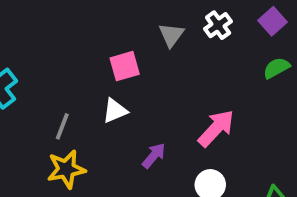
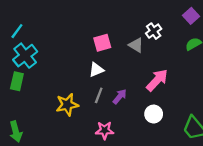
white cross: (218, 25) -> (154, 31), moved
gray triangle: (171, 35) -> (136, 45), moved, turned -35
gray line: (62, 126) -> (99, 95), moved

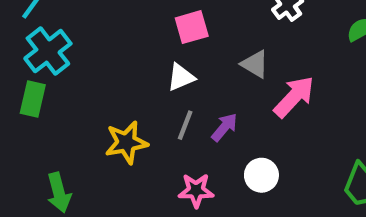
gray triangle: (136, 45) -> (255, 64), moved
white circle: (154, 114) -> (261, 175), moved
green arrow: (16, 132) -> (59, 193), moved

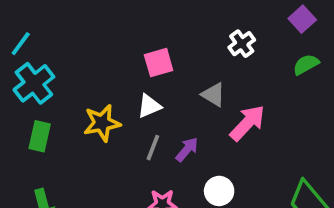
green rectangle: (33, 99) -> (40, 136), moved
yellow star: (126, 143) -> (102, 123), moved

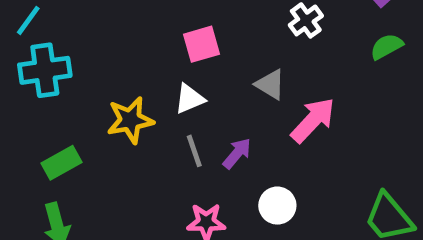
cyan cross: (34, 83) -> (45, 70), turned 30
green rectangle: (40, 136) -> (61, 163), moved, turned 48
gray line: (153, 148) -> (194, 151), turned -40

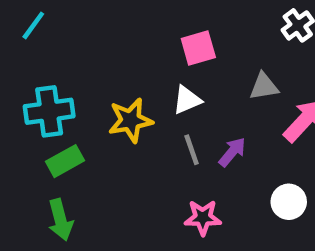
cyan cross: (45, 70) -> (49, 111), moved
gray triangle: (270, 84) -> (264, 86), turned -40
white circle: (277, 206) -> (289, 202), moved

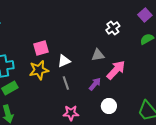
pink square: (198, 48) -> (41, 48), moved
purple arrow: (232, 152) -> (95, 84), moved

